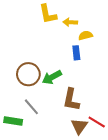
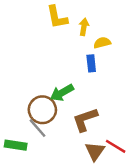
yellow arrow: (70, 22) -> (84, 27), turned 96
brown circle: (28, 74) -> (42, 110), moved
brown L-shape: (71, 100) -> (85, 120), turned 60

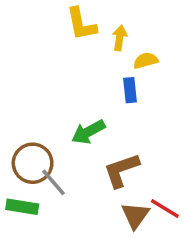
brown circle: (42, 110) -> (33, 163), moved

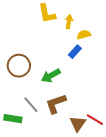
blue rectangle: (130, 90) -> (75, 52), turned 48
brown circle: (33, 163) -> (19, 66), moved
brown L-shape: (121, 170) -> (56, 104), moved

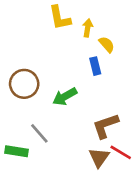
yellow semicircle: (84, 35) -> (107, 44), turned 64
blue rectangle: (75, 52) -> (95, 66), turned -56
brown L-shape: (56, 104) -> (105, 126), moved

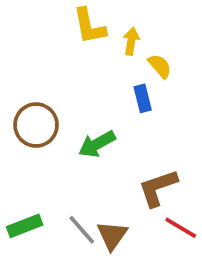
gray line: (39, 133) -> (82, 230), moved
green rectangle: (17, 151) -> (25, 226), turned -30
brown triangle: (99, 158) -> (112, 235), moved

